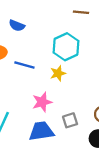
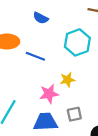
blue semicircle: (17, 26) -> (41, 18), moved
yellow star: (58, 73) -> (67, 80), moved

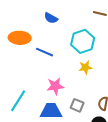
yellow star: (67, 80) -> (85, 67), moved
gray square: (74, 114) -> (77, 105), turned 32

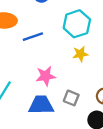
blue line: (45, 52) -> (33, 37), turned -42

